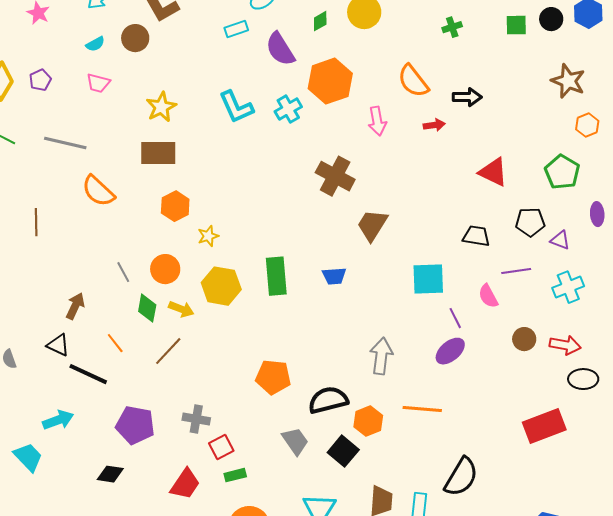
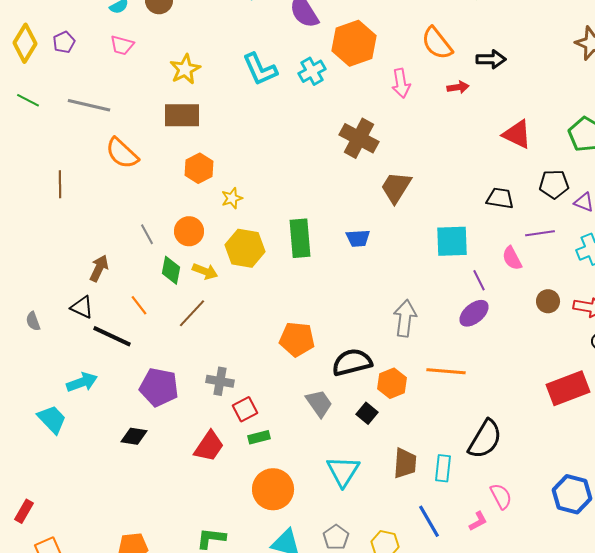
black square: (343, 451) -> (367, 413), size x0.7

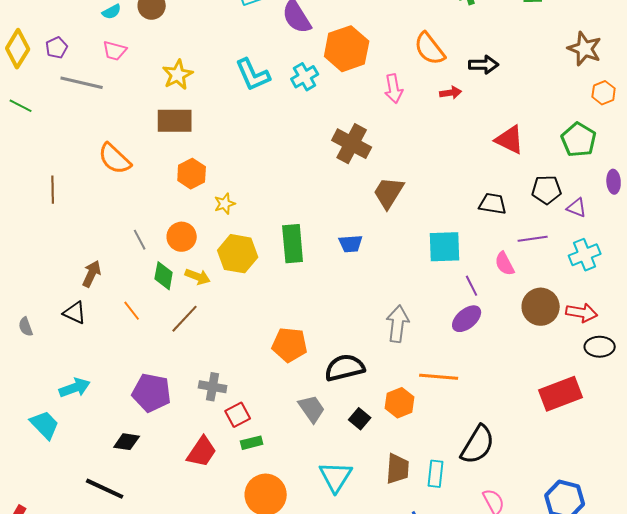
gray line: (89, 105) -> (82, 83), moved
brown circle: (548, 301) -> (541, 307), size x1.6
black line: (112, 336) -> (105, 489), moved
orange hexagon: (392, 383) -> (400, 403), moved

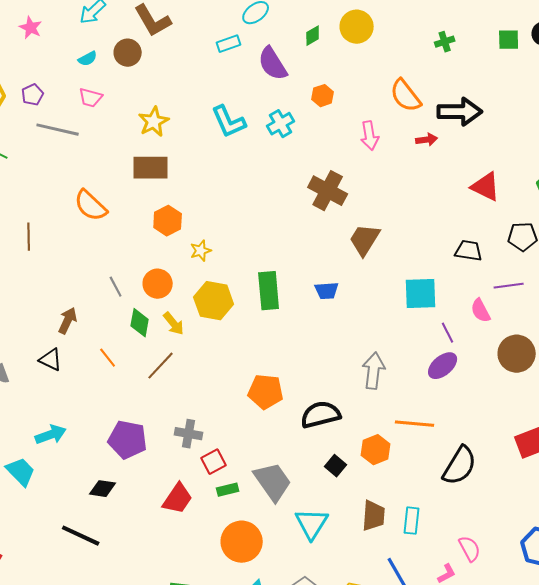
orange hexagon: (347, 49) -> (323, 96), size x0.5
black arrow: (484, 65) -> (460, 112), size x1.5
yellow arrow: (198, 277) -> (174, 324), turned 30
gray trapezoid: (312, 409) -> (273, 482), moved, size x1.4
black semicircle: (478, 445) -> (460, 466), moved

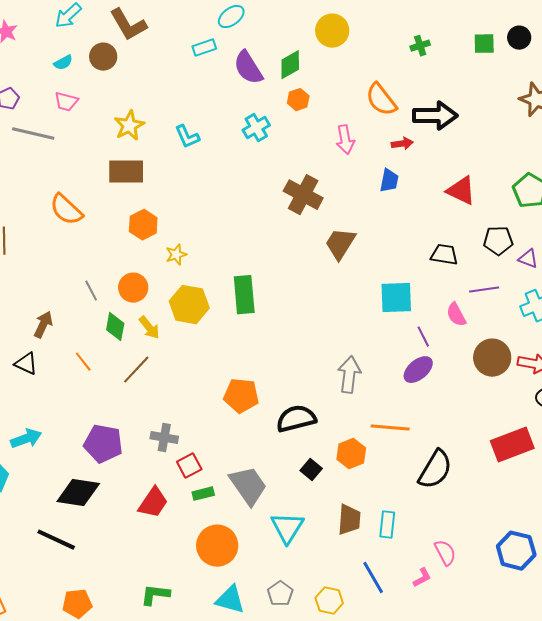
green diamond: (313, 36) -> (290, 65), moved, size x1.4
cyan L-shape: (229, 122) -> (187, 137), moved, size x0.7
blue trapezoid: (327, 291) -> (389, 181), moved, turned -75
black diamond: (103, 489) -> (78, 493), size x1.6

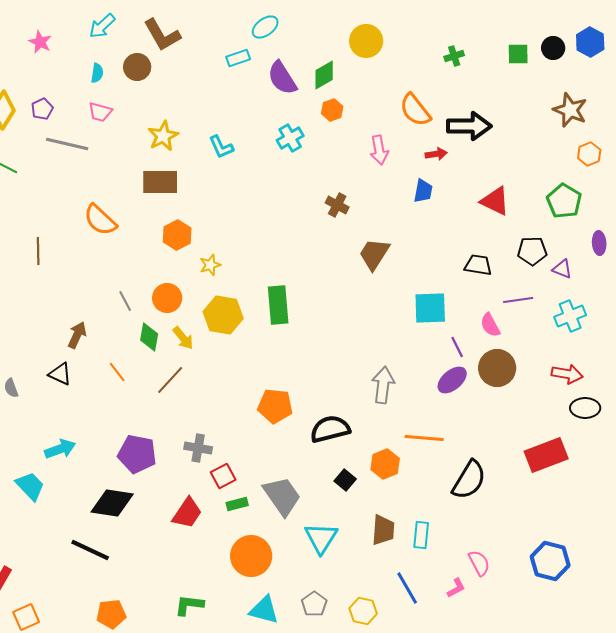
cyan semicircle: (63, 63) -> (97, 73), turned -54
brown cross: (303, 195) -> (337, 205), size x0.6
brown circle: (492, 358) -> (497, 368), moved

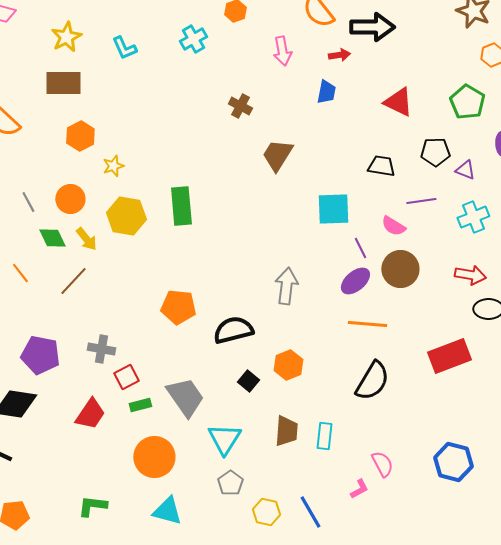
pink semicircle: (490, 325) -> (393, 226), turned -30
green diamond: (149, 337) -> (52, 238), turned -36
orange line: (424, 438) -> (367, 324), moved
blue line: (407, 588) -> (310, 512), moved
gray pentagon: (314, 604) -> (230, 483), moved

